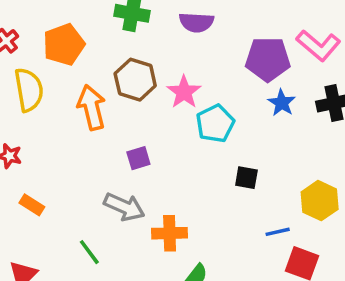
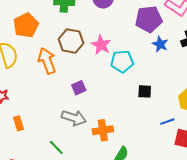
cyan pentagon: (215, 124) -> (122, 61), turned 30
orange rectangle: (32, 205) -> (19, 123), turned 48

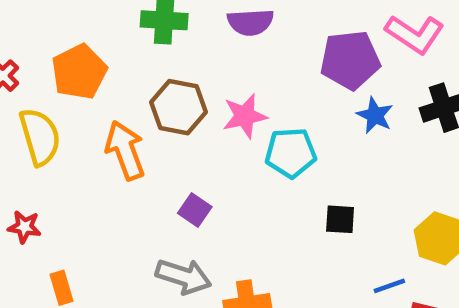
pink star: (101, 45) -> (245, 116), turned 30
purple square: (79, 88) -> (195, 210), turned -32

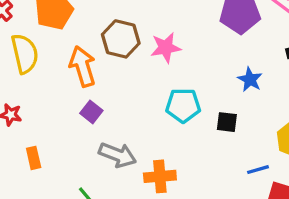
blue star: (375, 115) -> (250, 80), moved
cyan pentagon: (291, 153) -> (183, 105), moved
purple square: (195, 210) -> (91, 112), moved

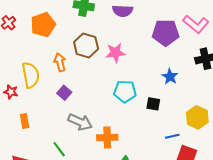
yellow semicircle: (25, 54) -> (31, 75), moved
orange arrow: (83, 66) -> (60, 62), size x0.7

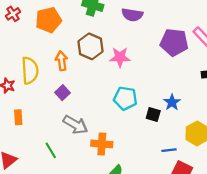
blue star: (170, 77) -> (172, 102), moved

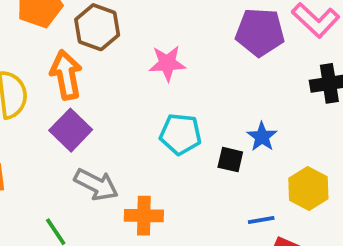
brown hexagon: (90, 46) -> (97, 27), moved
orange arrow: (62, 61) -> (66, 75), size x1.4
purple square: (62, 93) -> (71, 130), size x1.5

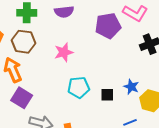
blue star: (262, 137) -> (131, 87), moved

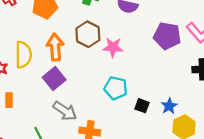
brown hexagon: (23, 42) -> (88, 34), moved

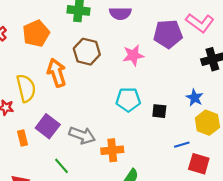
pink star: (113, 47) -> (133, 55), moved
purple square: (54, 78) -> (48, 126), moved
blue star: (169, 106) -> (195, 98), moved

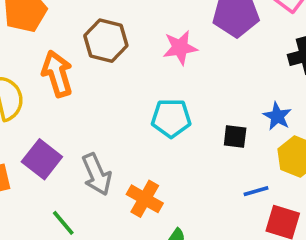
black square: (159, 111) -> (235, 136), moved
gray arrow: (82, 135) -> (97, 174), turned 45
orange cross: (112, 150) -> (145, 199), turned 35

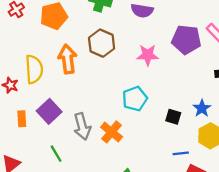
cyan pentagon: (171, 118) -> (135, 99), turned -30
orange cross: (145, 199) -> (112, 132), moved

